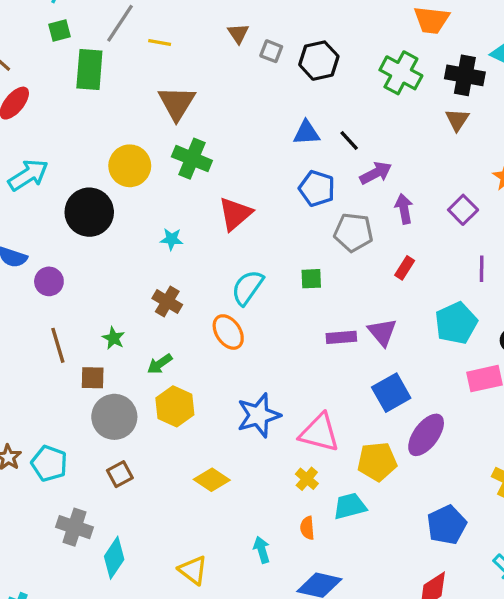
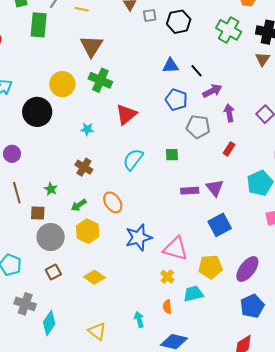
gray square: (271, 51) -> (150, 16), turned -32
orange ellipse: (228, 332) -> (113, 202), moved
purple ellipse: (426, 435) -> (247, 269), moved
yellow diamond: (212, 480) -> (94, 277), moved

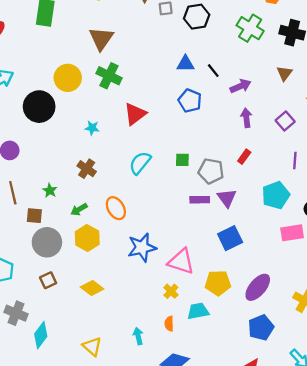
brown triangle: (262, 59) -> (284, 73), moved
purple arrow: (212, 91) -> (240, 86), moved
gray pentagon: (198, 127) -> (211, 171), moved

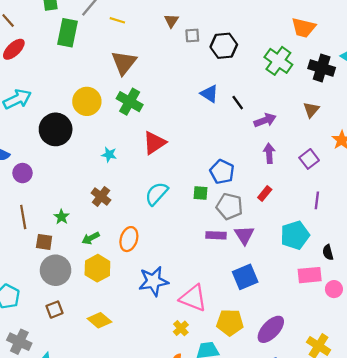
blue triangle: (185, 64) -> (209, 94), turned 30
blue pentagon: (190, 101) -> (222, 172), moved
orange ellipse: (116, 208) -> (129, 239), turned 45

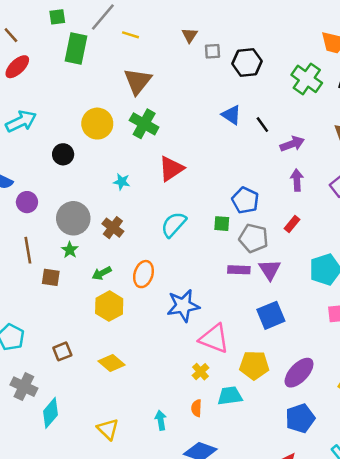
black circle: (56, 129) -> (63, 154), size x0.6
gray circle: (56, 270) -> (73, 218), moved
blue star: (153, 281) -> (183, 306), moved

